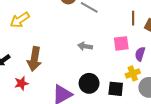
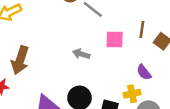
pink square: (121, 43) -> (115, 39), moved
purple semicircle: (140, 54) -> (144, 72), turned -64

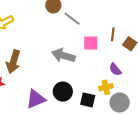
gray arrow: (81, 54) -> (63, 56), size x1.6

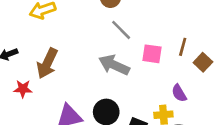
gray line: (72, 19) -> (121, 30), moved

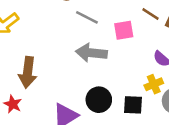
brown line: (183, 47) -> (151, 14), turned -54
red star: (23, 89) -> (13, 104), turned -30

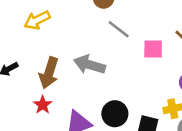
gray arrow: (91, 53) -> (89, 65), moved
red star: (13, 104) -> (43, 105), moved

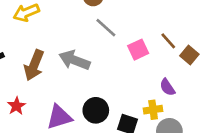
pink square: (153, 49) -> (138, 50), turned -30
red star: (43, 105) -> (16, 106), moved

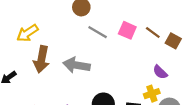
pink square: (138, 50) -> (127, 30), moved, turned -30
brown arrow: (34, 65) -> (41, 59), moved

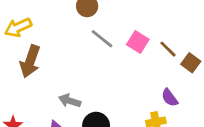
gray arrow: (77, 65) -> (70, 101), moved, size x0.7

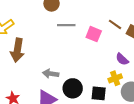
gray line: (102, 39) -> (66, 25), turned -30
pink square: (138, 42) -> (94, 34), moved

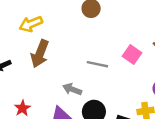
gray line: (66, 25) -> (97, 64), moved

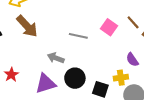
brown arrow: (40, 54) -> (27, 26), turned -65

